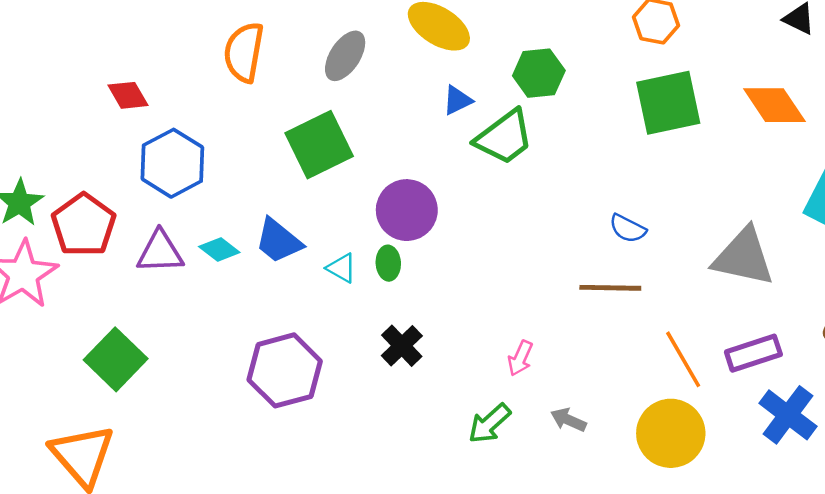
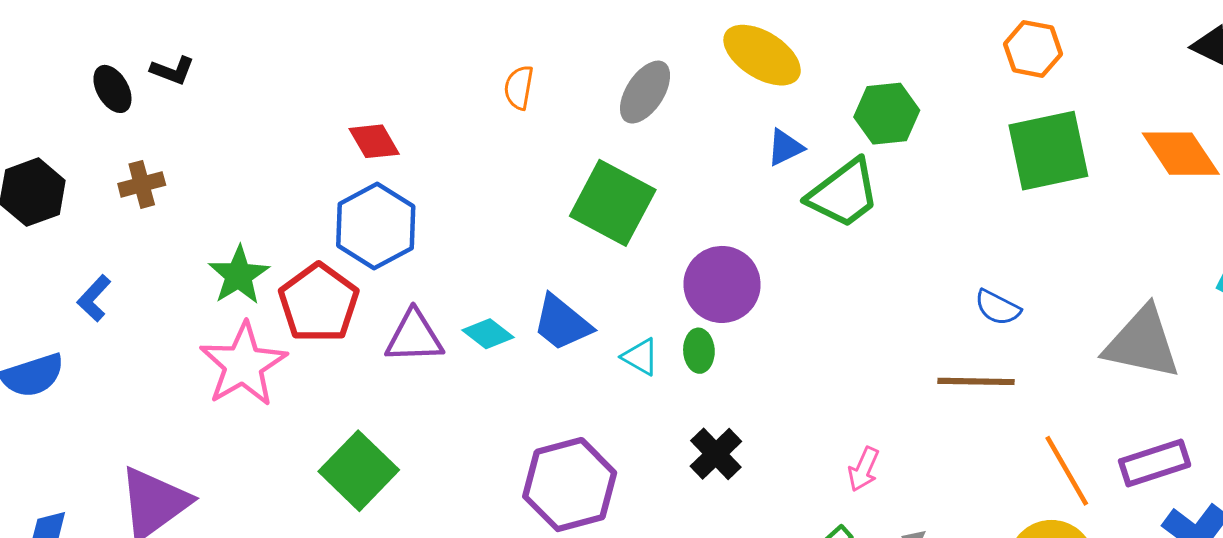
orange semicircle: (244, 52) -> (519, 87), size x0.6
green square: (319, 145) -> (613, 203), turned -36
blue hexagon: (172, 163) -> (376, 226), moved

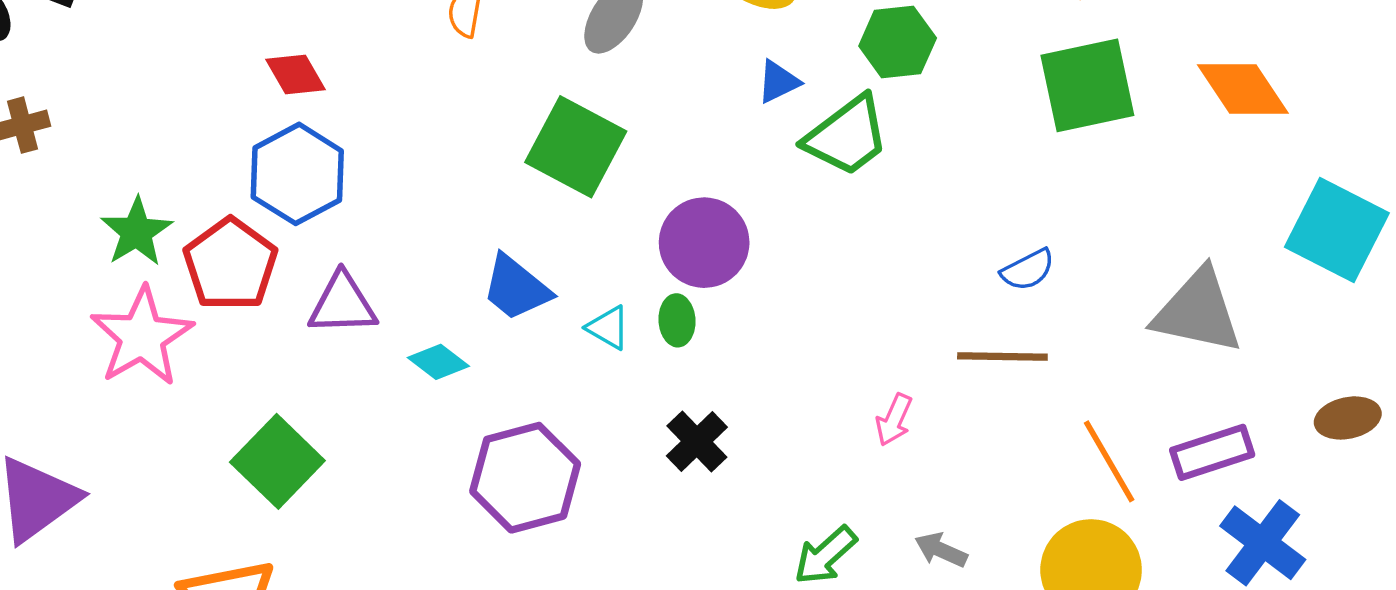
blue semicircle: (998, 308) -> (1028, 270), turned -54
cyan diamond: (488, 334) -> (438, 362), moved
pink arrow: (864, 469) -> (894, 420), moved

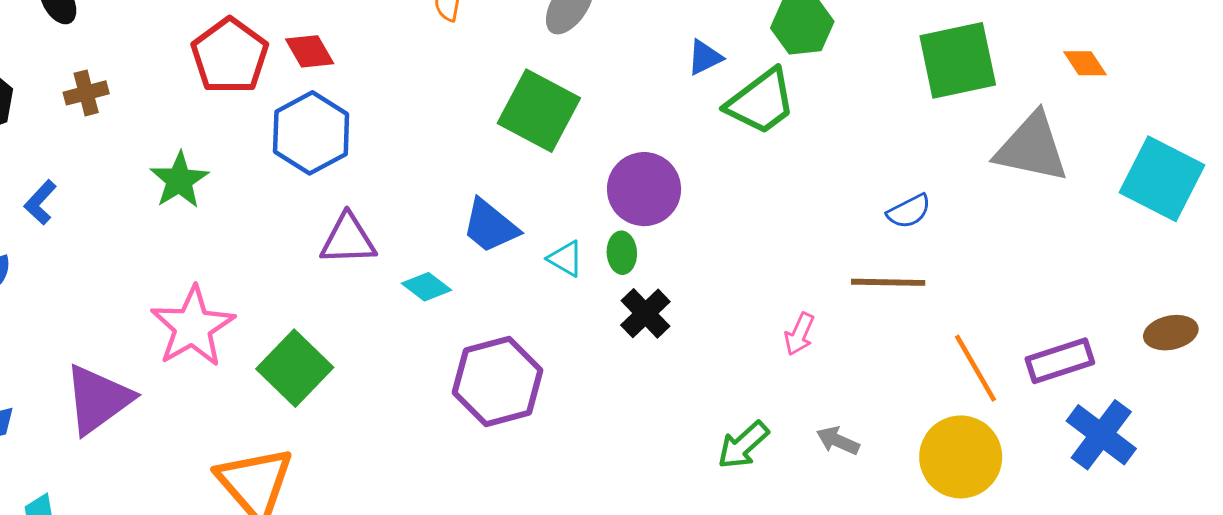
orange diamond: (1243, 89) -> (1085, 63), size x0.6
red pentagon: (230, 264) -> (230, 56), moved
gray triangle: (1198, 311) -> (1032, 148), moved
pink star: (142, 337) -> (193, 327), moved
black cross: (697, 442) -> (645, 313), moved

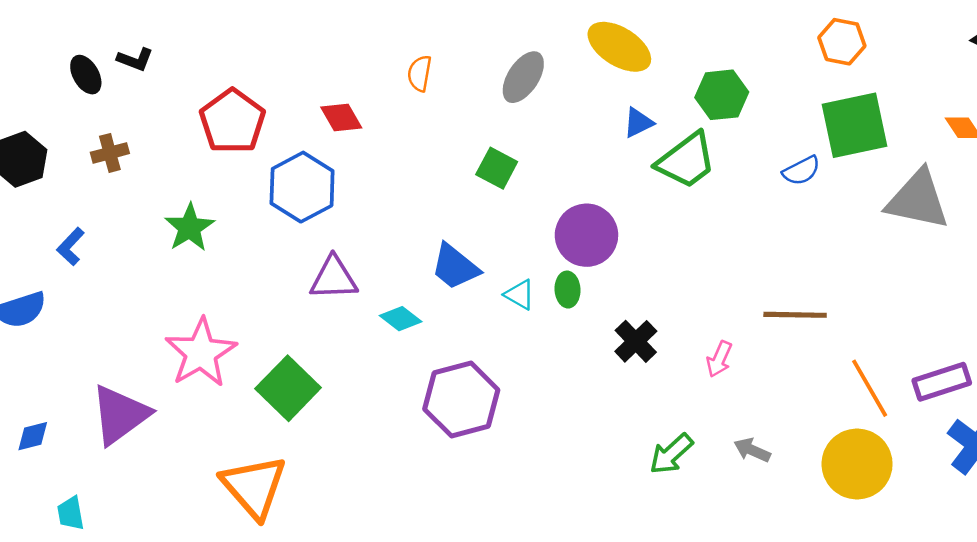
red diamond: (310, 51) -> (341, 118), moved
green square: (539, 111) -> (497, 168), size x0.6
blue semicircle: (909, 211) -> (801, 171), moved
black cross: (645, 313) -> (636, 341), moved

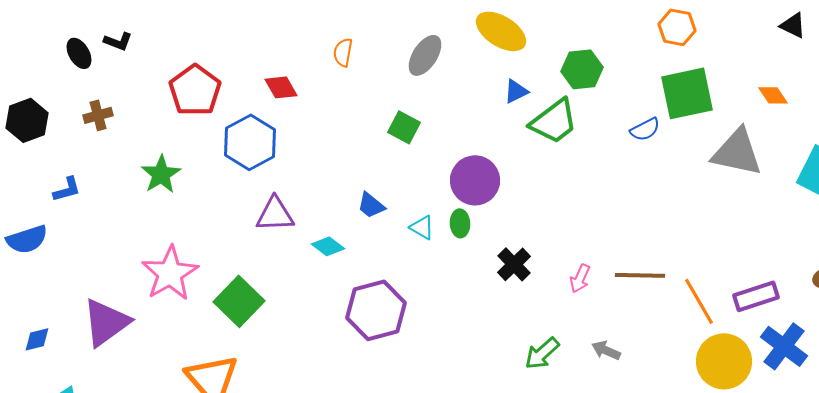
blue L-shape: (71, 247) -> (67, 189), turned -148
blue trapezoid: (455, 267) -> (371, 205), size x0.7
brown line: (795, 315) -> (640, 275), moved
yellow circle: (857, 464) -> (724, 361), moved

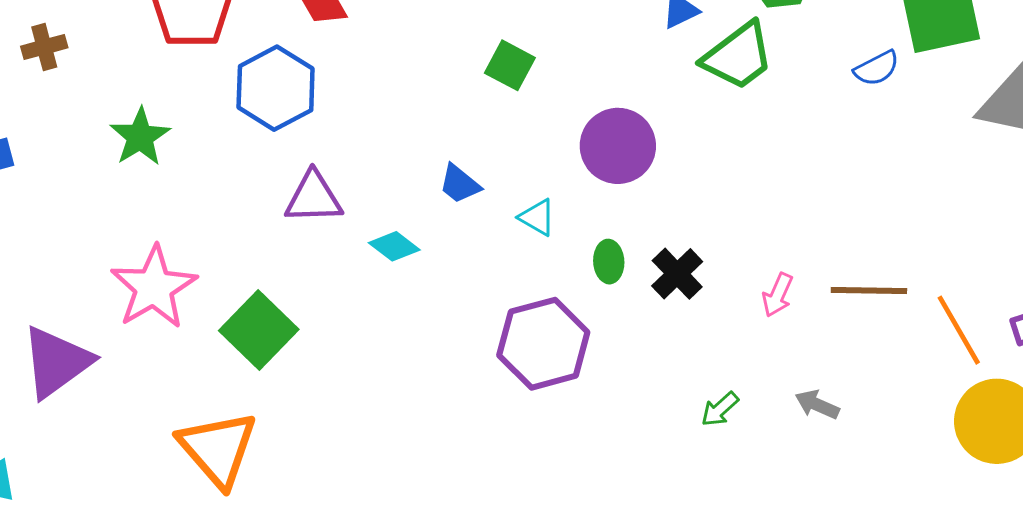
green ellipse: (460, 223) -> (609, 262), moved
purple hexagon: (376, 310) -> (543, 344), moved
green arrow: (542, 353) -> (720, 409), size x0.7

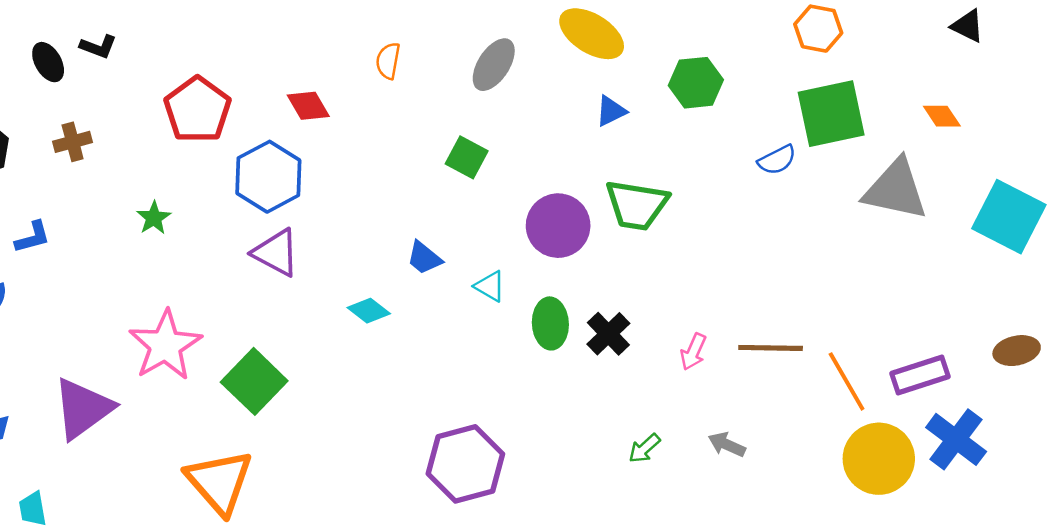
green trapezoid: (738, 56) -> (637, 205), moved, turned 46
green star: (140, 137) -> (154, 218), size x0.7
purple triangle: (314, 198) -> (276, 253), moved, turned 30
green ellipse: (609, 262) -> (550, 323), size x1.4
purple hexagon: (543, 344) -> (465, 464), moved

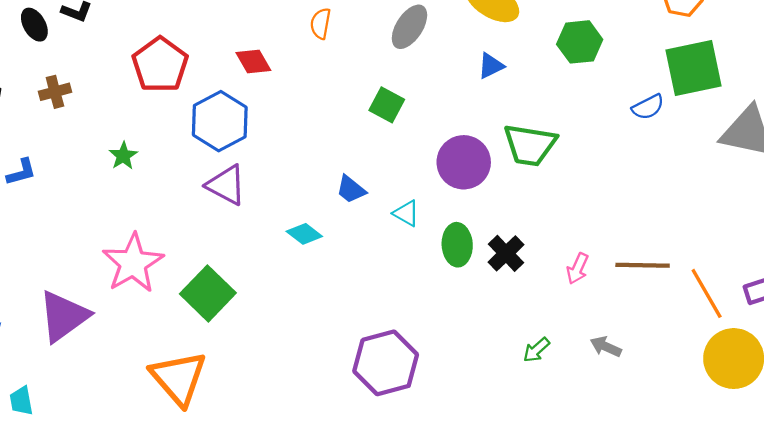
blue triangle: (611, 111) -> (491, 66), moved

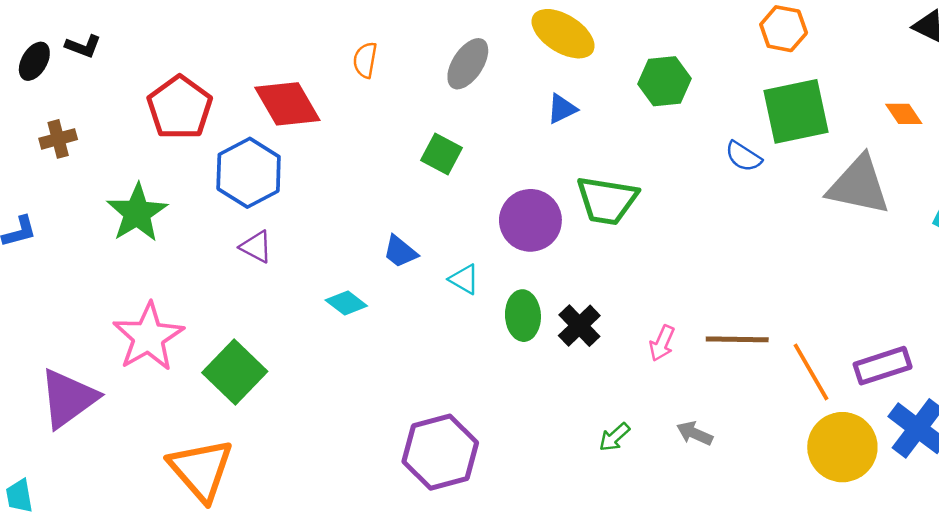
black ellipse: (34, 25) -> (34, 61), turned 60
red diamond: (253, 61) -> (287, 104), size x1.6
blue semicircle: (648, 107) -> (743, 156), turned 60
green star: (123, 156) -> (137, 213), size x1.8
purple triangle: (226, 185) -> (256, 247), size x0.7

